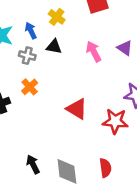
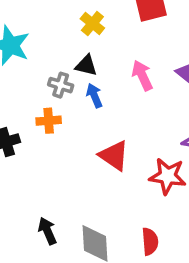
blue arrow: (31, 31) -> (94, 96), moved
gray cross: (27, 56) -> (61, 85), moved
orange cross: (30, 87) -> (49, 121), turned 35

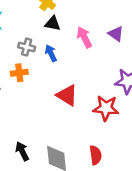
black triangle: (86, 65) -> (53, 23), moved

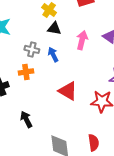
pink arrow: (84, 37) -> (82, 40), turned 42
black arrow: (22, 151) -> (26, 119), moved

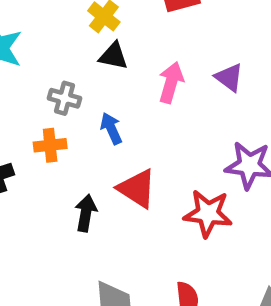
blue arrow: (53, 55) -> (111, 128), moved
black arrow: (26, 119) -> (86, 213), moved, turned 35

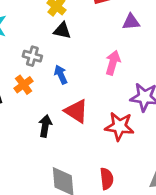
purple triangle: (229, 77) -> (131, 22), moved, turned -42
pink arrow: (171, 83) -> (113, 63), moved
orange cross: (50, 145) -> (24, 85), turned -30

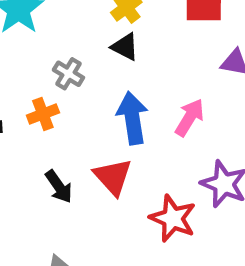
blue arrow: (61, 75) -> (132, 118), moved, size x1.6
black arrow: (45, 126) -> (59, 187), turned 120

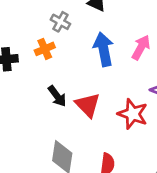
red triangle: (113, 177) -> (88, 105), moved

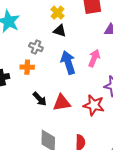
orange cross: (45, 49) -> (27, 67), turned 32
red triangle: (88, 105) -> (62, 103), turned -48

